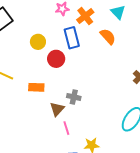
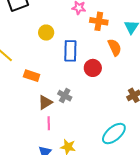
orange cross: (85, 16) -> (99, 21), turned 30
blue rectangle: (72, 38) -> (70, 51), moved
red circle: (56, 59) -> (93, 68), moved

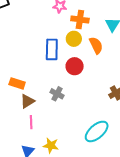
yellow circle: (46, 33) -> (74, 39), moved
orange rectangle: (32, 76) -> (17, 83), moved
gray cross: (65, 96) -> (57, 94), moved

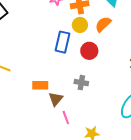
orange semicircle: (96, 45) -> (103, 24), turned -90
blue rectangle: (52, 49) -> (62, 42), turned 30

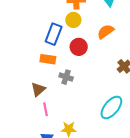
orange semicircle: (103, 24) -> (105, 32), moved
orange rectangle: (40, 85) -> (48, 59), moved

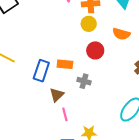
orange semicircle: (105, 32) -> (121, 34), turned -126
blue rectangle: (54, 34) -> (41, 71), moved

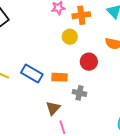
yellow circle: (89, 24) -> (70, 37), moved
blue rectangle: (41, 71) -> (32, 73), moved, turned -75

